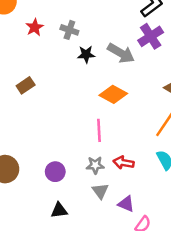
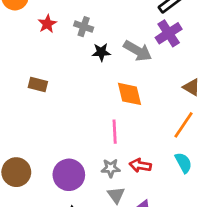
brown rectangle: (26, 85) -> (38, 85), turned 48
orange diamond: (113, 94) -> (130, 94), turned 48
purple circle: (55, 172) -> (69, 175), size x1.5

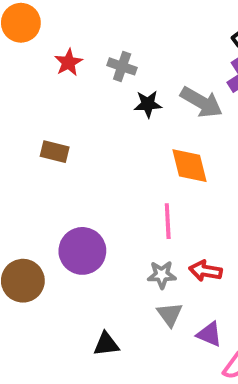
purple circle: (69, 175) -> (82, 251), moved

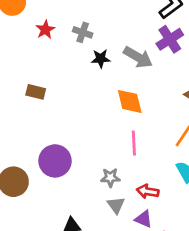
pink line: (168, 221) -> (134, 143), moved
red arrow: (205, 271) -> (148, 191), moved

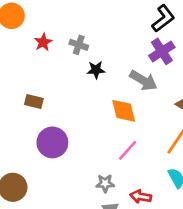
gray arrow: (138, 57) -> (143, 80), moved
pink line: (134, 143) -> (128, 150), turned 45
purple circle: (55, 161) -> (52, 142), moved

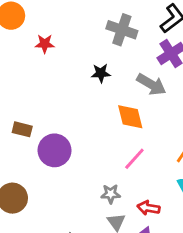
red star: (43, 42) -> (45, 44), turned 30
gray cross: (79, 45) -> (122, 30), moved, size x1.5
brown rectangle: (34, 102) -> (22, 129), moved

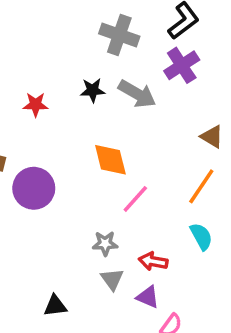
red star: (45, 44) -> (36, 105), moved
gray arrow: (151, 84) -> (137, 94), moved
orange diamond: (130, 117) -> (110, 160), moved

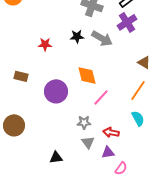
purple circle: (34, 188) -> (56, 91), moved
purple triangle: (148, 297) -> (108, 152), turned -32

